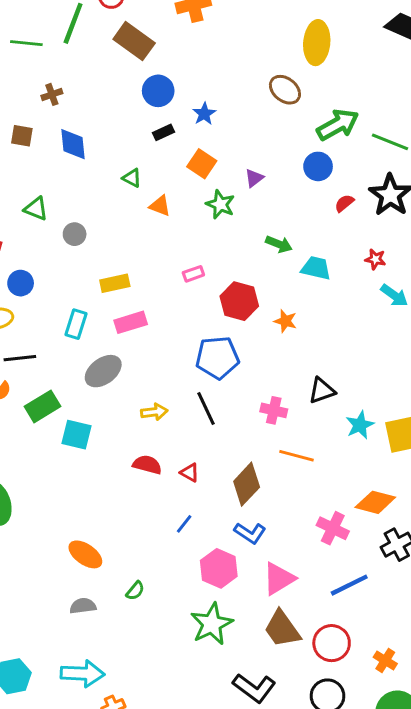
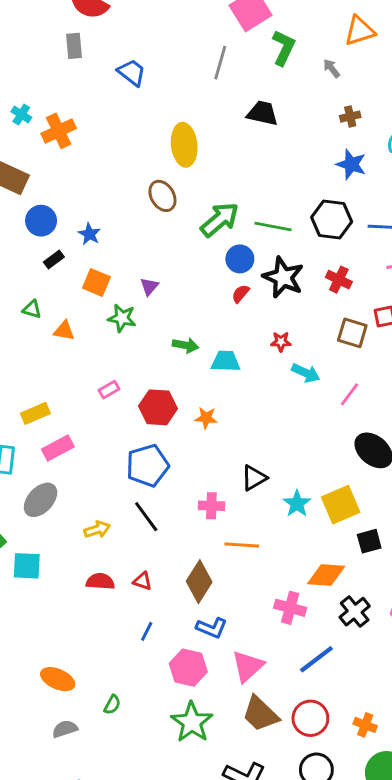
brown ellipse: (285, 90) -> (162, 196), turned 32
blue circle: (318, 166) -> (240, 259), moved

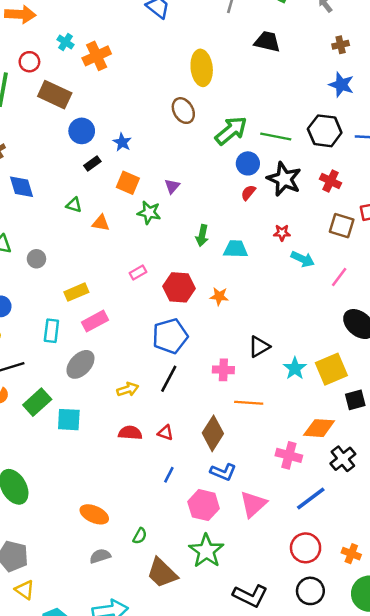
green arrow: (185, 345) -> (202, 236), turned 90
black line: (146, 517) -> (169, 379), turned 64
brown trapezoid: (260, 714) -> (162, 573), moved

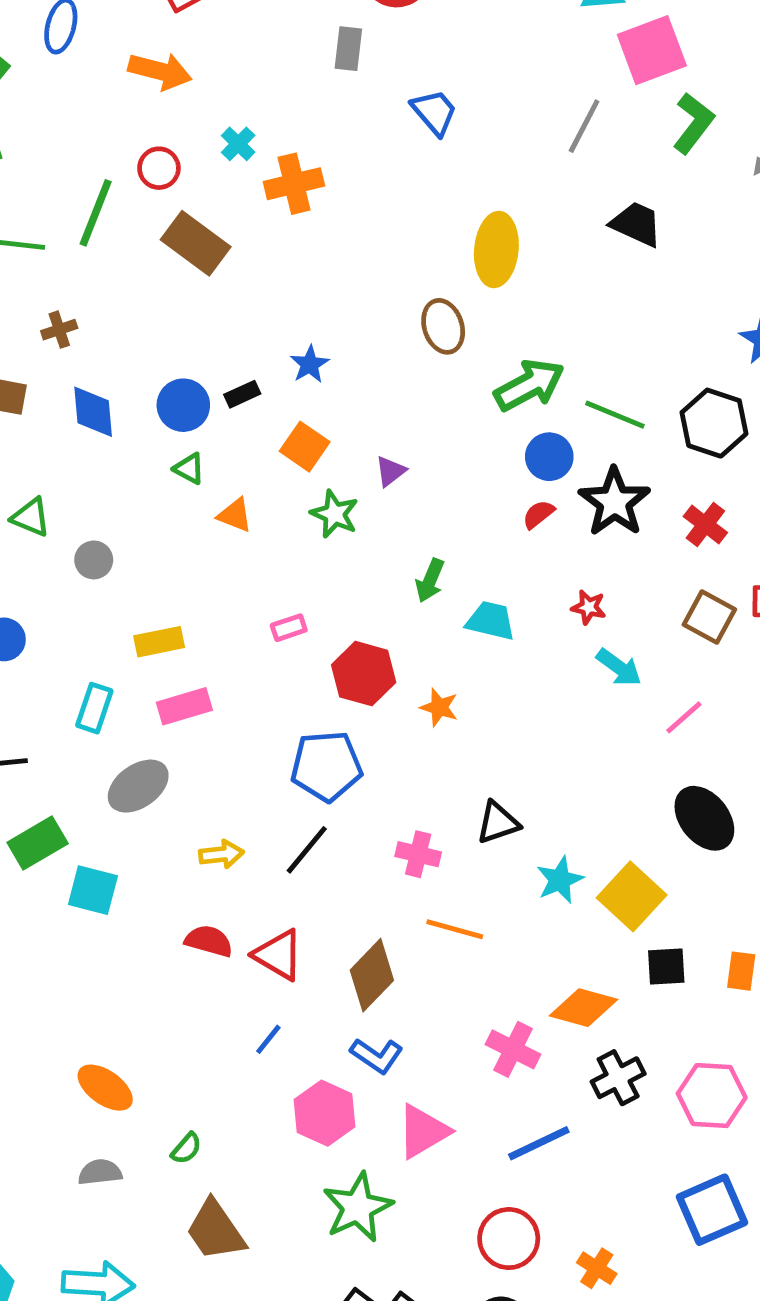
blue circle: (82, 131) -> (183, 405), moved
yellow square: (331, 369) -> (632, 896), turned -36
red triangle: (165, 433) -> (278, 955), size x1.6
green star: (206, 551) -> (358, 1207), moved

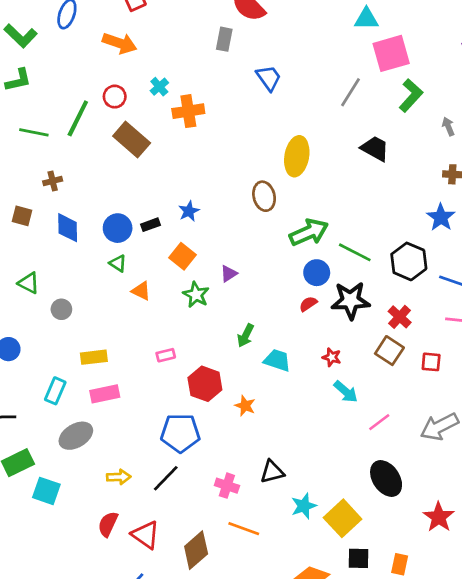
black star: (614, 502) -> (351, 300), turned 30
brown square: (709, 617) -> (389, 351), moved
red semicircle: (209, 941) -> (108, 524), turned -85

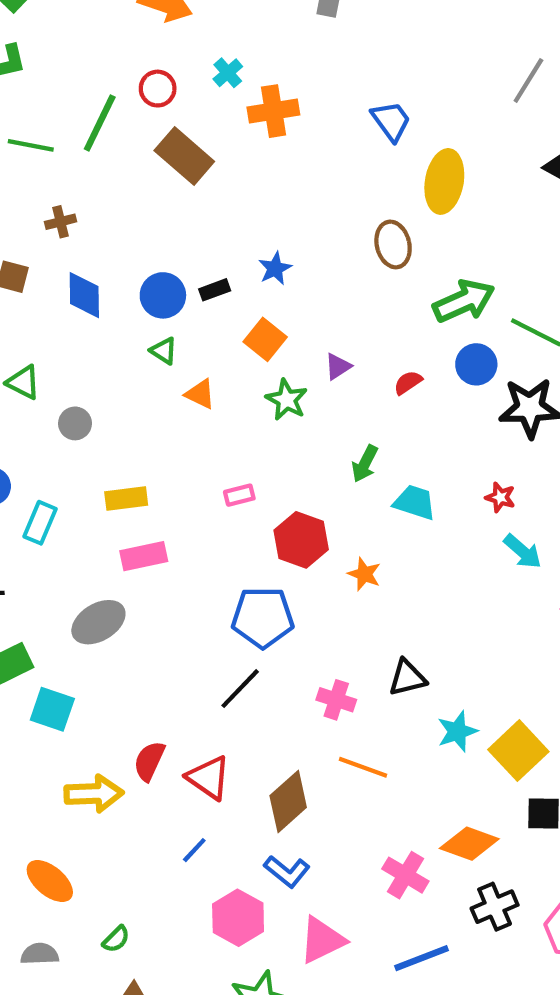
blue trapezoid: (269, 78) -> (391, 121), moved
red semicircle: (308, 304) -> (408, 383), moved
cyan rectangle: (55, 391) -> (40, 523), moved
yellow arrow: (119, 477) -> (94, 794), moved, size x1.5

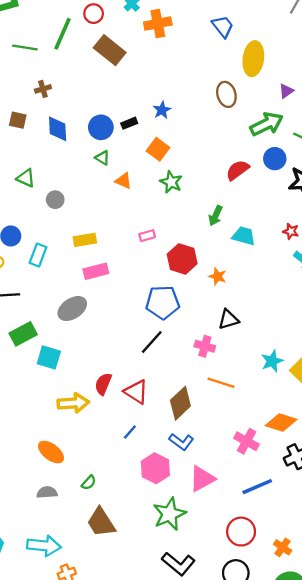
purple triangle: (338, 366) -> (286, 91), moved
red semicircle: (408, 383) -> (238, 170), size x1.5
black triangle: (407, 678) -> (228, 319), moved

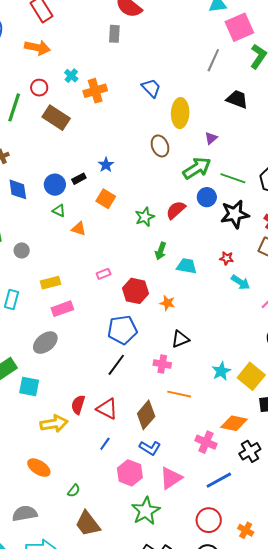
green star: (171, 182) -> (145, 217), moved, turned 30
gray semicircle: (47, 492) -> (25, 513), moved, size x1.4

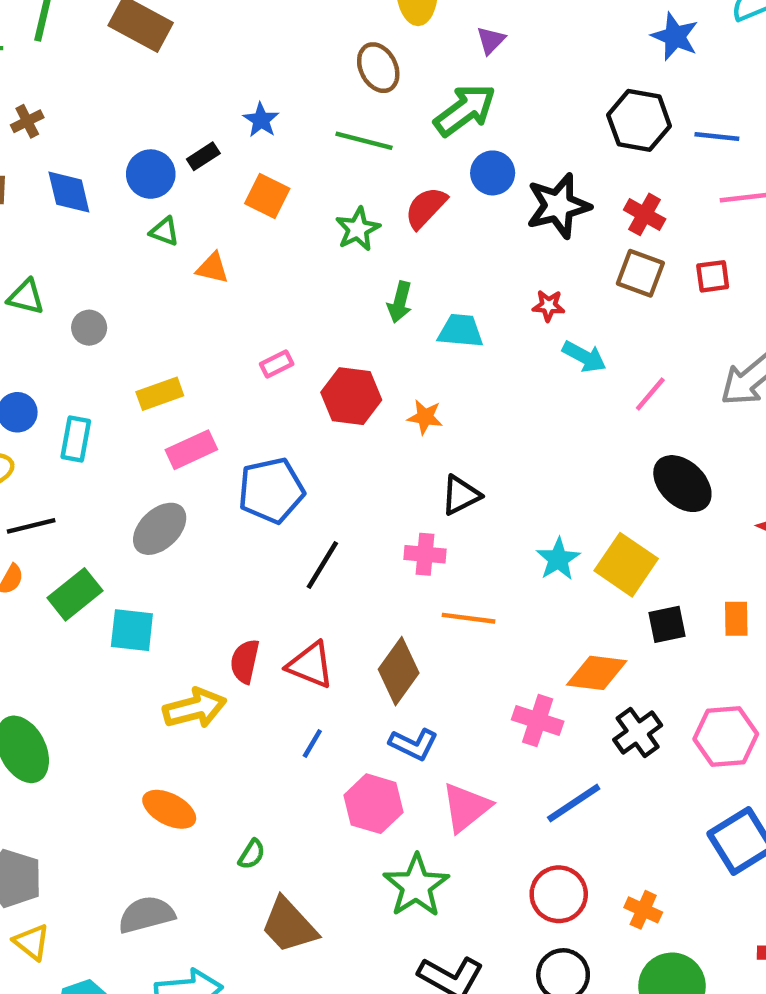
green line: (233, 178) -> (364, 141), moved
blue pentagon: (122, 330) -> (271, 490), moved

